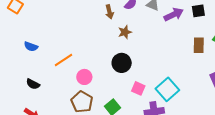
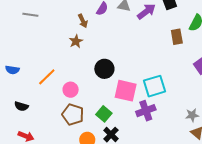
brown star: (125, 32) -> (76, 41), moved
pink square: (138, 88) -> (126, 91), size x1.6
cyan square: (167, 89) -> (154, 86), turned 35

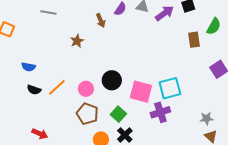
brown star: (76, 41) -> (77, 41), moved
black circle: (104, 69) -> (112, 80), moved
orange line: (47, 77) -> (57, 87), moved
black semicircle: (21, 106) -> (34, 90), moved

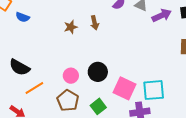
brown arrow: (101, 20) -> (95, 23), moved
blue semicircle: (28, 67) -> (23, 17), moved
orange line: (57, 87) -> (34, 88), moved
black semicircle: (34, 90) -> (20, 67), size x1.5

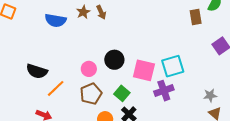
blue semicircle: (23, 17) -> (56, 20), moved, size x1.5
brown star: (71, 27) -> (83, 12), moved
brown pentagon: (68, 100) -> (91, 94), turned 30

